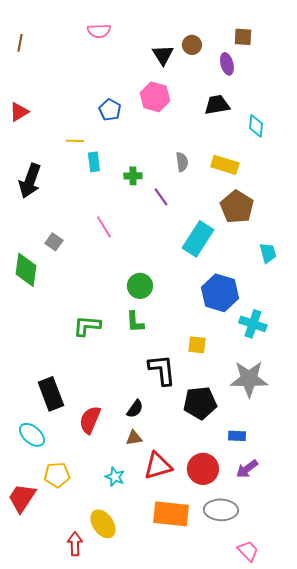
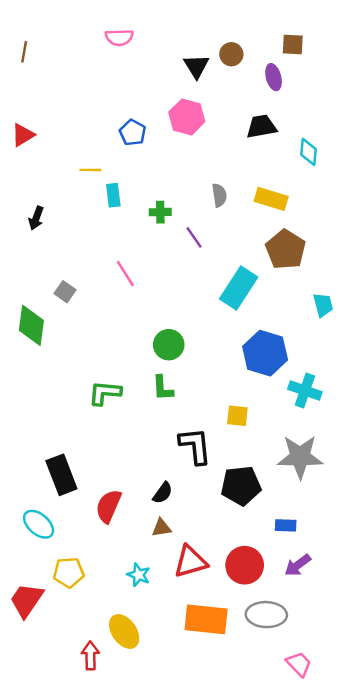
black arrow: (30, 181) -> (36, 218), size x0.6

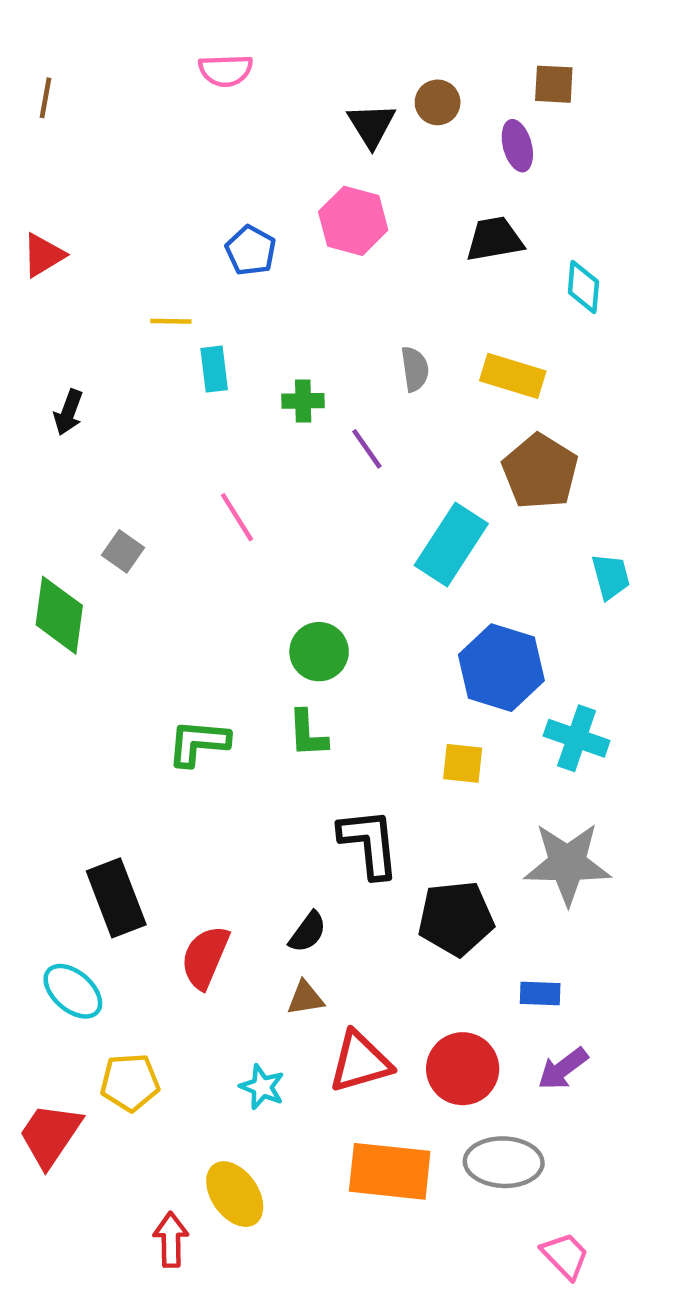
yellow square: (237, 416) -> (463, 763), moved

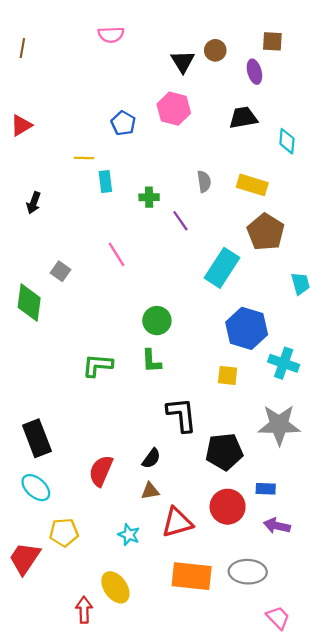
black rectangle: (116, 898) -> (37, 438), moved
red circle: (463, 1069) -> (228, 507), moved
purple arrow: (563, 1069) -> (277, 526), turned 50

